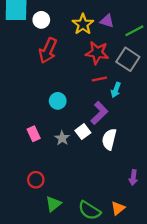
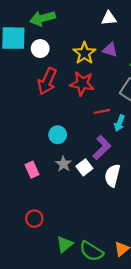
red star: (97, 53) -> (82, 83), moved
gray star: (62, 138) -> (63, 164), moved
green triangle: (53, 204) -> (65, 244), moved

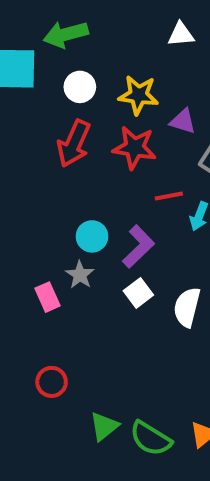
white circle: (40, 49) -> (80, 87), moved
purple triangle: (110, 50) -> (183, 121), moved
yellow star: (84, 53) -> (138, 95), turned -30
purple L-shape: (102, 148) -> (138, 247), moved
gray star: (63, 164) -> (80, 275), moved

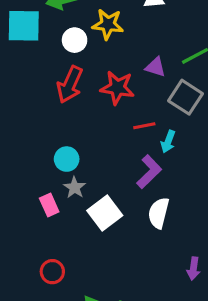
yellow star: (138, 95) -> (108, 24), moved
cyan circle: (92, 236) -> (67, 159), moved
purple L-shape: (138, 247) -> (149, 172), moved
white square: (138, 293) -> (105, 213), moved, size x1.5

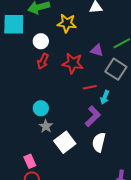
white circle: (75, 40) -> (41, 41), moved
red arrow: (70, 84) -> (43, 61), size x0.7
pink rectangle: (49, 205) -> (30, 161), moved

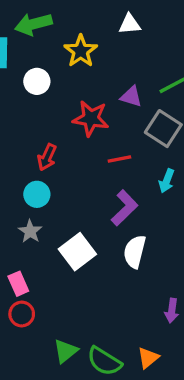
yellow star: (67, 23) -> (81, 51), turned 30
red arrow: (43, 61) -> (47, 157), moved
cyan arrow: (105, 97) -> (167, 181), moved
gray star: (46, 126) -> (30, 231), moved

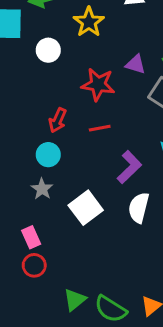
red line: (119, 159) -> (100, 128), moved

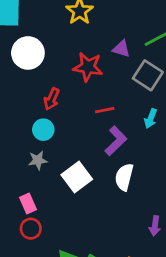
white circle: (48, 50) -> (28, 53), moved, size x1.5
red line: (100, 128) -> (105, 110), moved
gray star: (42, 189) -> (38, 160), turned 30

